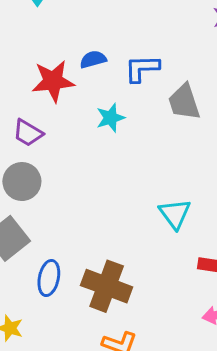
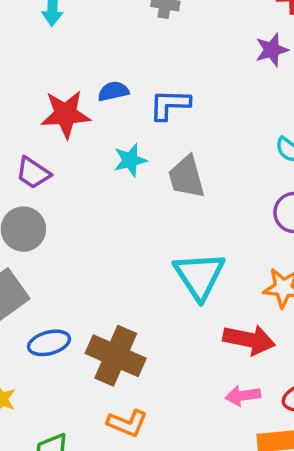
gray trapezoid: (184, 102) -> (187, 177), moved
cyan triangle: (175, 214) -> (199, 276), size x1.4
blue ellipse: (49, 278) -> (49, 343), turned 60

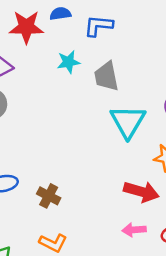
cyan triangle: (199, 276) -> (128, 121), moved
brown cross: (116, 356) -> (49, 196), size x0.6

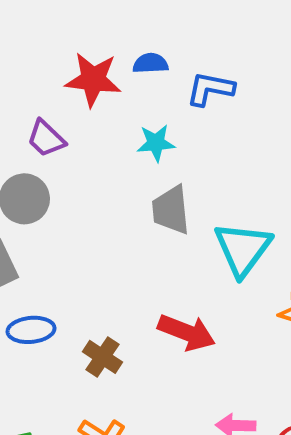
gray trapezoid: (106, 76) -> (171, 210), moved
red arrow: (141, 192) -> (187, 332), moved

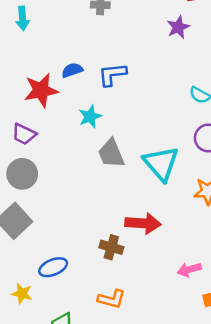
blue ellipse: (31, 330) -> (53, 267), moved
brown cross: (102, 357) -> (111, 247), moved

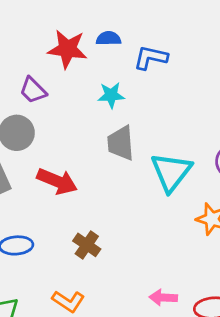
red arrow: (143, 223) -> (57, 181), moved

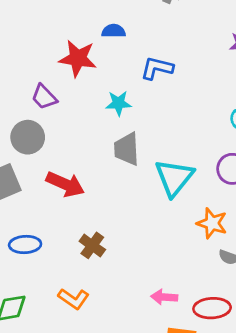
blue semicircle: (108, 38) -> (114, 31), moved

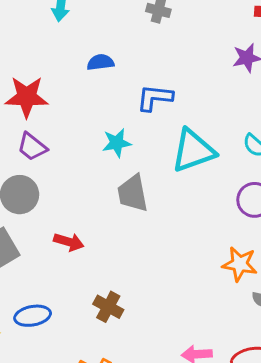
red star: (78, 58) -> (27, 97), moved
cyan triangle: (174, 178) -> (193, 151), moved, turned 39
red arrow: (65, 184) -> (69, 242), size x0.7

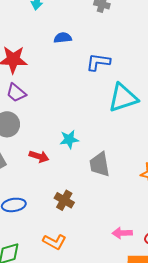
cyan star: (117, 143) -> (69, 139), moved
gray trapezoid: (133, 193) -> (100, 164), moved

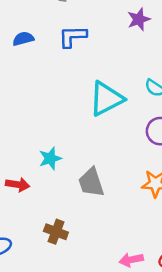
blue L-shape: (98, 62) -> (73, 36), moved

